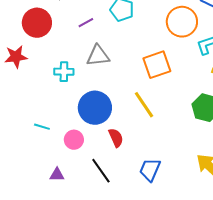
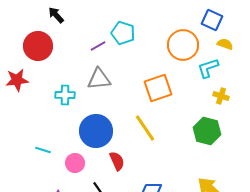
purple line: (86, 23) -> (98, 46), moved

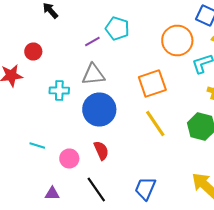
red circle: (38, 46) -> (33, 52), moved, size x0.6
yellow line: (145, 128) -> (155, 124), moved
blue circle: (96, 131) -> (99, 110), moved
red semicircle: (117, 161) -> (101, 150), moved

